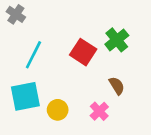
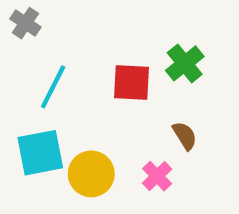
red square: (83, 52) -> (132, 83), turned -30
yellow circle: (58, 110) -> (91, 174), size x1.4

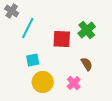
cyan line: (53, 87) -> (28, 28), moved
cyan square: (40, 153) -> (33, 60), moved, size x0.6

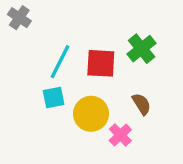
cyan line: (28, 28) -> (60, 62), moved
yellow circle: (43, 82) -> (91, 114), moved

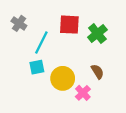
gray cross: (19, 18) -> (19, 23), moved
red square: (101, 63) -> (69, 25), moved

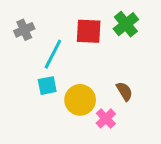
gray cross: (19, 23) -> (24, 30), turned 32
green cross: (97, 34) -> (126, 24), moved

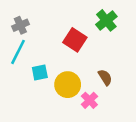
red square: (89, 31) -> (75, 40), moved, turned 30
cyan line: (53, 54) -> (18, 52), moved

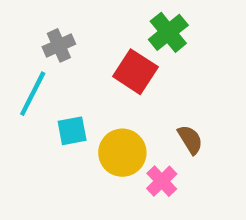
green cross: (106, 20) -> (168, 32), moved
gray cross: (20, 25) -> (59, 45), moved

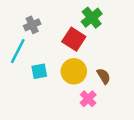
yellow circle: (122, 153) -> (74, 71), moved

